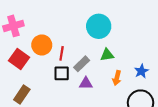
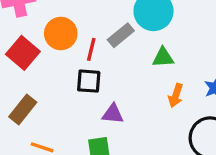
gray rectangle: (82, 64) -> (121, 35), moved
purple triangle: (86, 83) -> (113, 114), moved

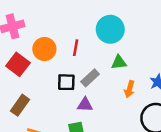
gray rectangle: (121, 35) -> (90, 78), moved
red line: (91, 49) -> (76, 48), moved

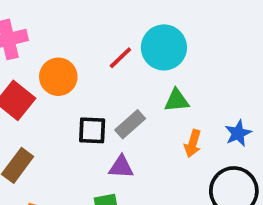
red line: (76, 48) -> (120, 58), moved, turned 35

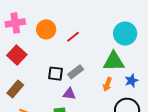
cyan circle: (164, 47) -> (125, 34), moved
orange circle: (58, 77) -> (46, 29), moved
green triangle: (177, 100) -> (114, 61), moved, size x1.6

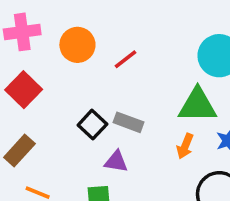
gray rectangle: (76, 72) -> (128, 122), turned 56
black square: (56, 74) -> (92, 125), turned 35

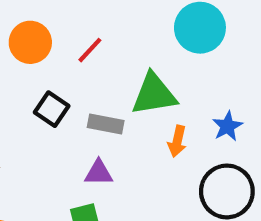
green triangle: (197, 105) -> (154, 94), moved
black square: (92, 125) -> (52, 109), moved

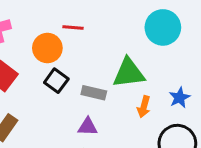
orange circle: (30, 42) -> (47, 48), moved
red line: (90, 50) -> (73, 28), moved, turned 50

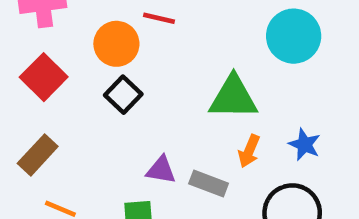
gray rectangle: (94, 93) -> (209, 184), moved
blue star: (180, 98) -> (305, 145), turned -30

